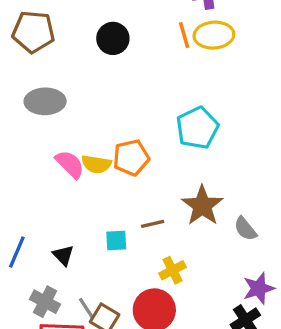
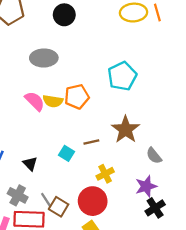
orange line: (184, 35) -> (157, 13), moved
gray ellipse: (45, 101) -> (44, 58), moved
gray semicircle: (245, 229) -> (154, 156), moved
cyan square: (116, 240) -> (67, 153), turned 35
purple star: (259, 288) -> (146, 186), moved

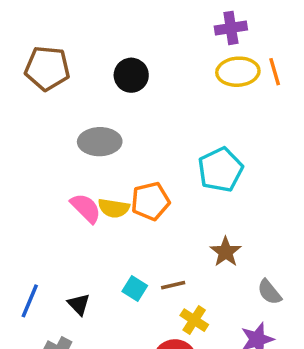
brown star: (126, 130) -> (226, 252), size x0.7
brown line: (91, 142) -> (173, 285), moved
yellow cross: (105, 174) -> (194, 320), turned -30

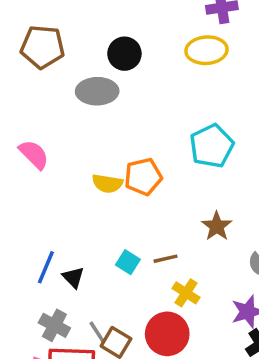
yellow ellipse: (238, 72) -> (206, 50), moved
gray ellipse: (100, 142) -> (97, 91), moved
pink semicircle: (86, 208) -> (34, 154), moved
blue line: (30, 301) -> (46, 267), moved

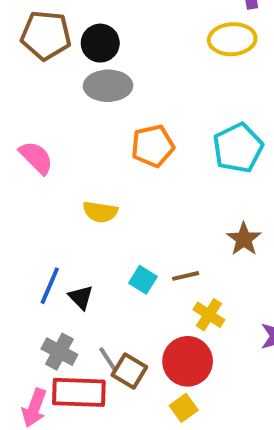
black circle: (124, 54) -> (100, 43), moved
orange pentagon: (143, 177) -> (153, 146), moved
yellow semicircle: (107, 183) -> (100, 212), moved

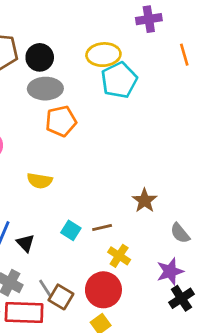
yellow ellipse: (232, 39) -> (103, 55), moved
orange pentagon: (153, 146) -> (61, 121), moved
cyan pentagon: (238, 148) -> (119, 80), moved

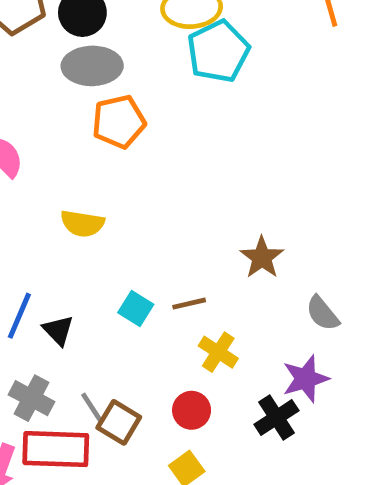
red circle: (103, 290) -> (192, 410), size x0.6
black cross: (181, 298) -> (276, 418), moved

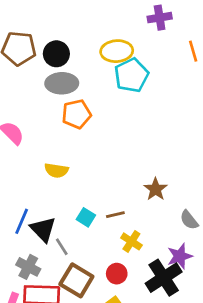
black triangle: (58, 330) -> (43, 229), size x1.5
gray line: (92, 408) -> (62, 247), moved
black cross: (276, 418) -> (164, 278), size x1.5
brown square: (119, 422) -> (76, 280), size x1.4

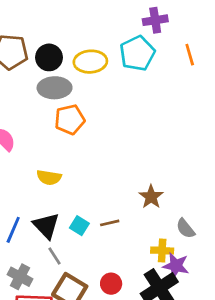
yellow ellipse: (117, 51) -> (90, 62), moved
cyan pentagon: (131, 75) -> (137, 53), moved
black triangle: (43, 229) -> (46, 226), moved
yellow cross: (131, 241) -> (162, 251), moved, turned -30
purple star: (180, 256) -> (176, 266), turned 30

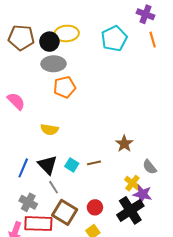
purple cross: (155, 20) -> (146, 14), moved, turned 30
yellow ellipse: (90, 62) -> (67, 33), moved
yellow cross: (162, 251) -> (132, 183), turned 35

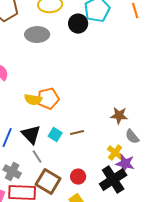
black circle: (49, 42) -> (78, 24), moved
orange pentagon: (65, 87) -> (48, 99), moved
brown star: (124, 144) -> (119, 116), moved, turned -30

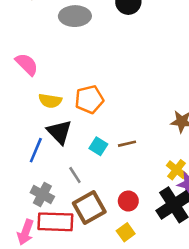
yellow semicircle: (33, 100) -> (50, 101), moved
black triangle: (31, 135) -> (59, 132), moved
brown square: (48, 182) -> (89, 208), turned 30

